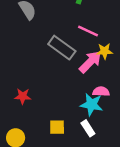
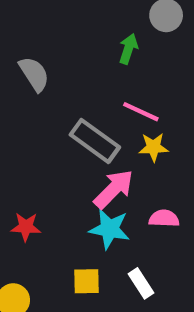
yellow star: (105, 51) -> (153, 147), moved
pink arrow: (90, 62) -> (114, 189), moved
cyan star: (92, 105) -> (110, 229), moved

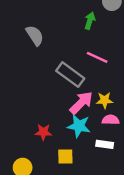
yellow star: (153, 147) -> (105, 100), moved
red star: (26, 227) -> (43, 132), moved
white rectangle: (141, 283) -> (105, 144), moved, turned -49

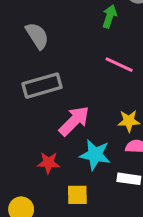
gray rectangle: (70, 75) -> (42, 86), moved, turned -52
pink arrow: (81, 103) -> (74, 121), moved

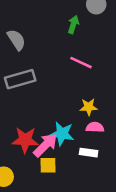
pink arrow: (74, 121) -> (45, 145), moved
red star: (48, 163) -> (25, 140), size x1.5

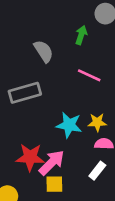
gray semicircle: (16, 40) -> (44, 51), moved
cyan star: (62, 134) -> (69, 125), moved
white rectangle: (89, 153) -> (97, 171), turned -60

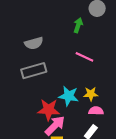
gray semicircle: (44, 51) -> (34, 43), moved, turned 108
red star: (30, 157) -> (49, 110), moved

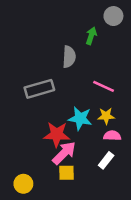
gray semicircle: (34, 43) -> (69, 57), moved, turned -72
pink line: (84, 57) -> (104, 86), moved

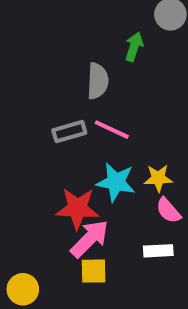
pink line: (104, 86) -> (112, 130), moved
gray rectangle: (39, 89) -> (69, 132), moved, size x0.7
pink semicircle: (112, 136) -> (168, 210), turned -133
white rectangle: (106, 160) -> (158, 251), turned 49

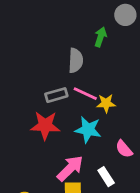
yellow star: (158, 178) -> (106, 103), moved
red star: (77, 208) -> (45, 125), moved
white rectangle: (158, 251) -> (106, 177), moved, turned 60

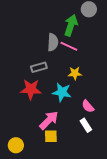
green arrow: (101, 37) -> (71, 25), size x1.5
pink line: (85, 94) -> (69, 46), moved
white rectangle: (106, 177) -> (86, 125), moved

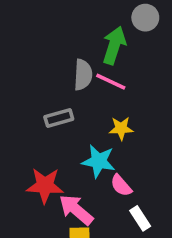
red star: (31, 89) -> (45, 185), moved
pink semicircle: (88, 106) -> (121, 185), moved
pink arrow: (49, 120) -> (76, 210), turned -95

